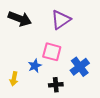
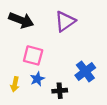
pink square: (52, 52) -> (33, 55), moved
blue star: (35, 66) -> (37, 79), moved

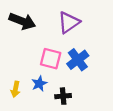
pink square: (33, 55) -> (51, 59), moved
blue cross: (85, 71) -> (78, 60), moved

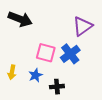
purple triangle: (69, 22) -> (83, 26), moved
yellow arrow: (15, 89) -> (12, 72), moved

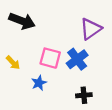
yellow arrow: (12, 72) -> (13, 63), moved, turned -56
black cross: (57, 87) -> (84, 95), moved

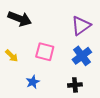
blue cross: (77, 59) -> (82, 56), moved
blue star: (39, 83) -> (33, 82), moved

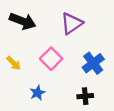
purple triangle: (81, 26) -> (72, 23), moved
pink square: (45, 52) -> (51, 59), turned 30

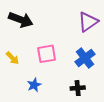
purple triangle: (72, 23) -> (88, 22), moved
pink square: (51, 59) -> (47, 54), turned 36

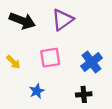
purple triangle: (88, 22) -> (62, 20), moved

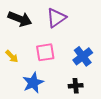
blue star: (37, 91) -> (33, 83), size x1.5

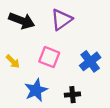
pink square: (45, 52) -> (49, 57), turned 30
black cross: (76, 86) -> (72, 95), moved

